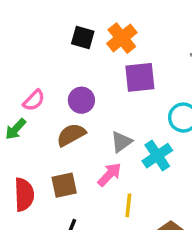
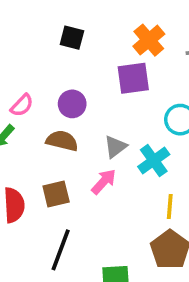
orange cross: (122, 38) -> (149, 40), moved
brown semicircle: (71, 135) -> (62, 141), turned 44
yellow line: (128, 205) -> (170, 207), moved

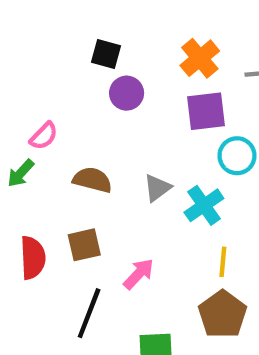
purple square: (133, 78) -> (206, 111), moved
purple circle: (72, 104) -> (127, 93), moved
pink arrow: (104, 182) -> (139, 274), moved

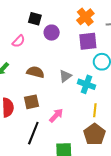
black square: (106, 54) -> (35, 19), moved
pink semicircle: (44, 136) -> (19, 41), moved
cyan cross: (204, 205) -> (87, 84), turned -36

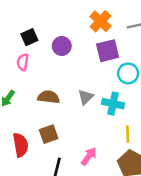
black square: (35, 19) -> (29, 37), moved, turned -32
pink semicircle: (19, 41) -> (23, 62), turned 152
pink arrow: (56, 115) -> (89, 156), moved

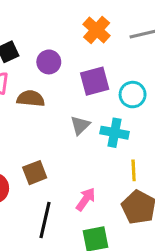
purple square: (108, 51) -> (95, 81), moved
brown semicircle: (49, 97) -> (31, 99), moved

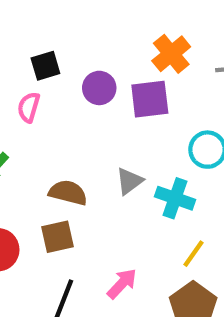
purple square: (95, 81) -> (150, 99), moved
brown semicircle: (31, 99) -> (68, 193), moved
yellow line: (134, 170) -> (194, 254), turned 30

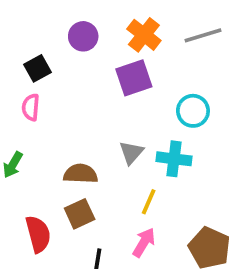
purple circle: (99, 88) -> (83, 36), moved
yellow line: (194, 254) -> (149, 202), moved

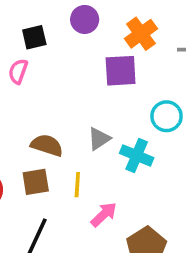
yellow line: (149, 202) -> (77, 185), moved, turned -35
pink arrow: (144, 242) -> (104, 214), moved

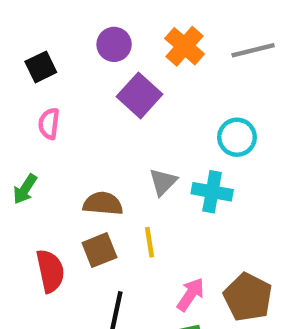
black square: (34, 37) -> (41, 67), moved
purple square: (121, 71) -> (140, 95), moved, turned -32
pink arrow: (104, 214) -> (191, 294), moved

